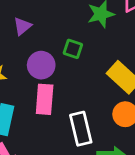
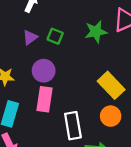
green square: (73, 49) -> (55, 36), moved

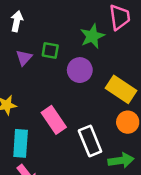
purple circle: (44, 71) -> (80, 70), moved
pink rectangle: (45, 99) -> (54, 120), turned -30

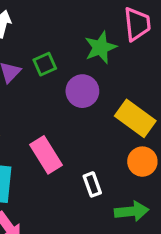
green square: (50, 51) -> (45, 64), turned -36
white rectangle: (90, 141) -> (92, 184), size x0.6

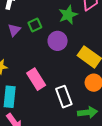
white rectangle: (92, 184) -> (64, 97), size x1.5

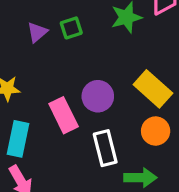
purple circle: (58, 41) -> (98, 96), moved

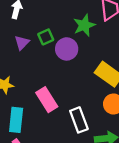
purple circle: (98, 96) -> (67, 49), moved

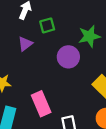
green square: (46, 37) -> (47, 25), moved

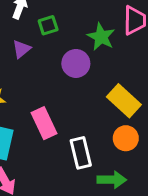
green star: (89, 36) -> (101, 37), turned -30

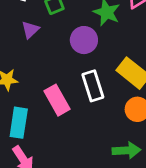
white rectangle: (81, 153) -> (93, 86), moved

